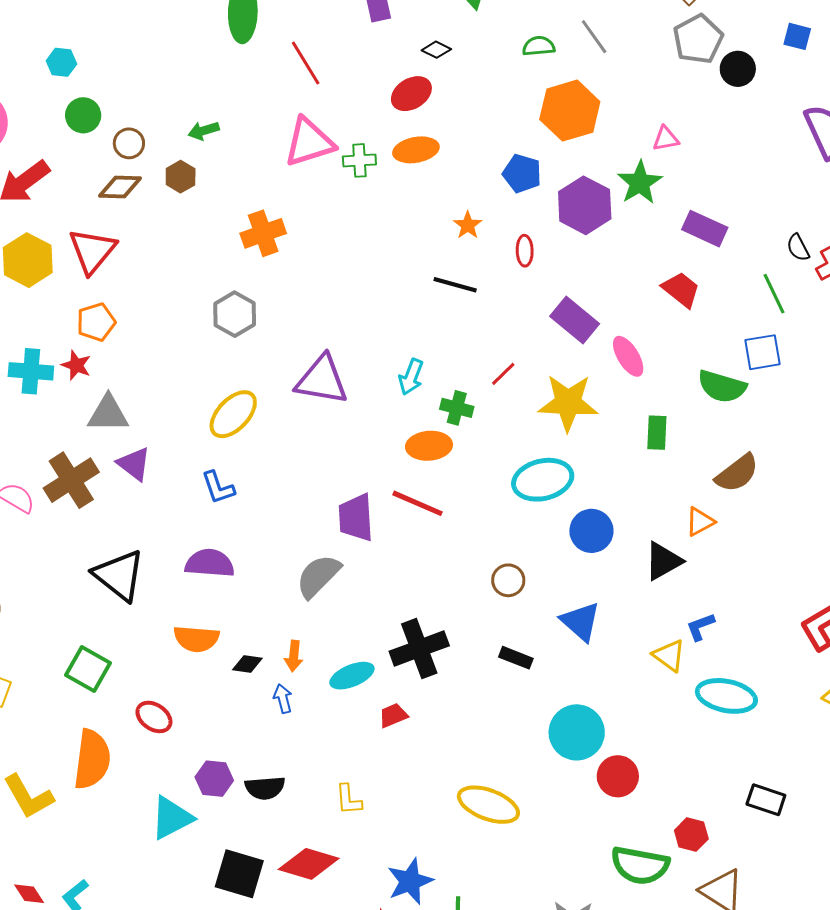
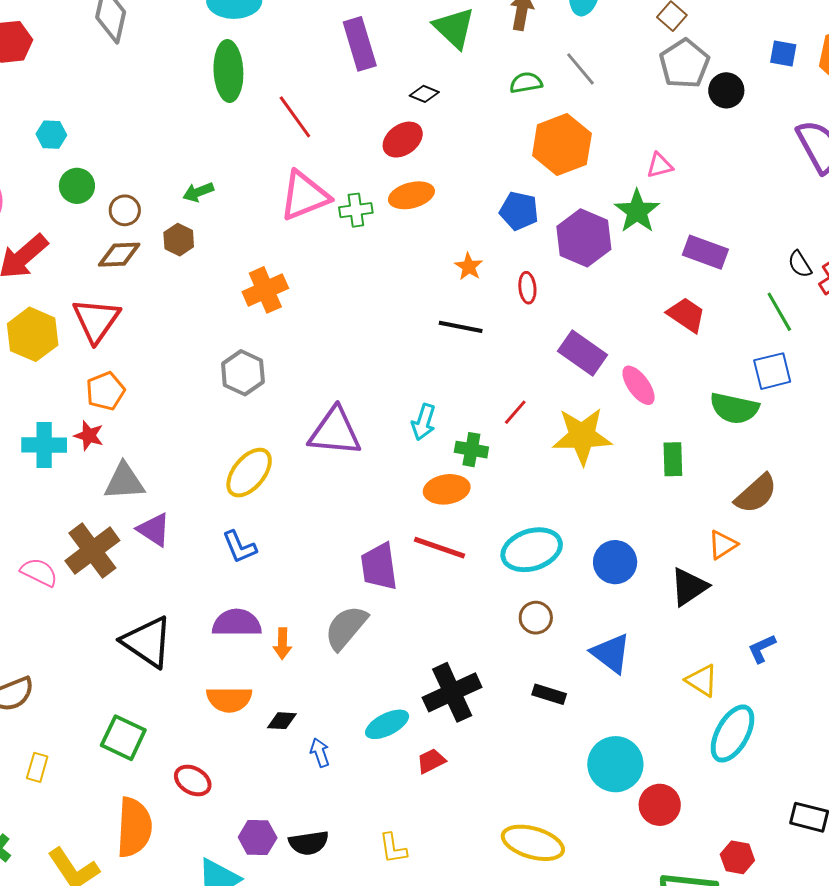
cyan ellipse: (543, 480) -> (532, 550), moved
blue L-shape: (700, 627) -> (762, 649), moved
orange arrow: (294, 656) -> (282, 644), moved
cyan ellipse: (726, 696) -> (733, 734), moved, turned -68

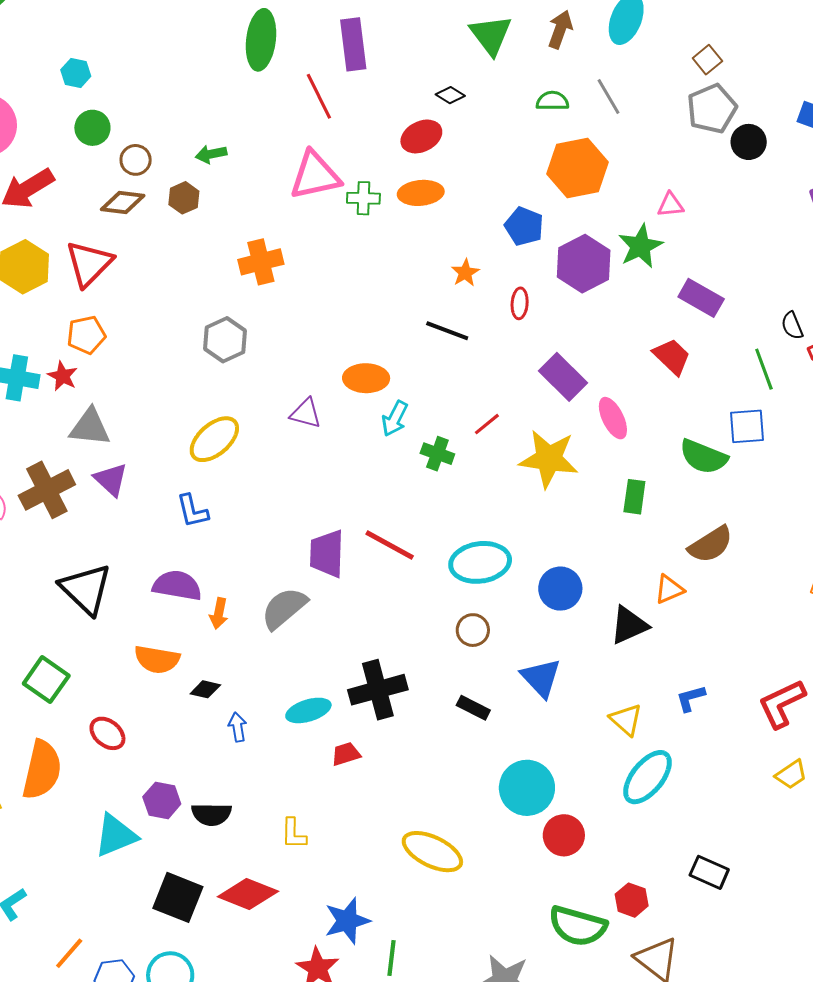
purple rectangle: (360, 44) -> (353, 44), moved
purple triangle: (335, 432) -> (306, 413), size x0.6
orange ellipse: (447, 489) -> (366, 378), moved

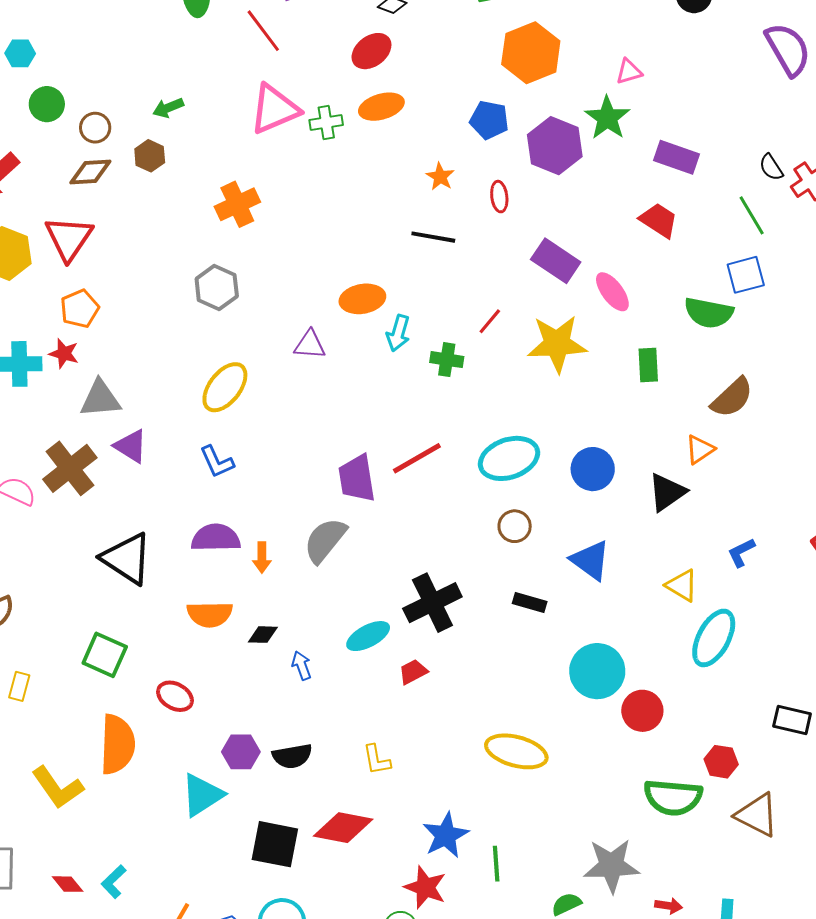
red line: (390, 545) -> (417, 458), turned -48

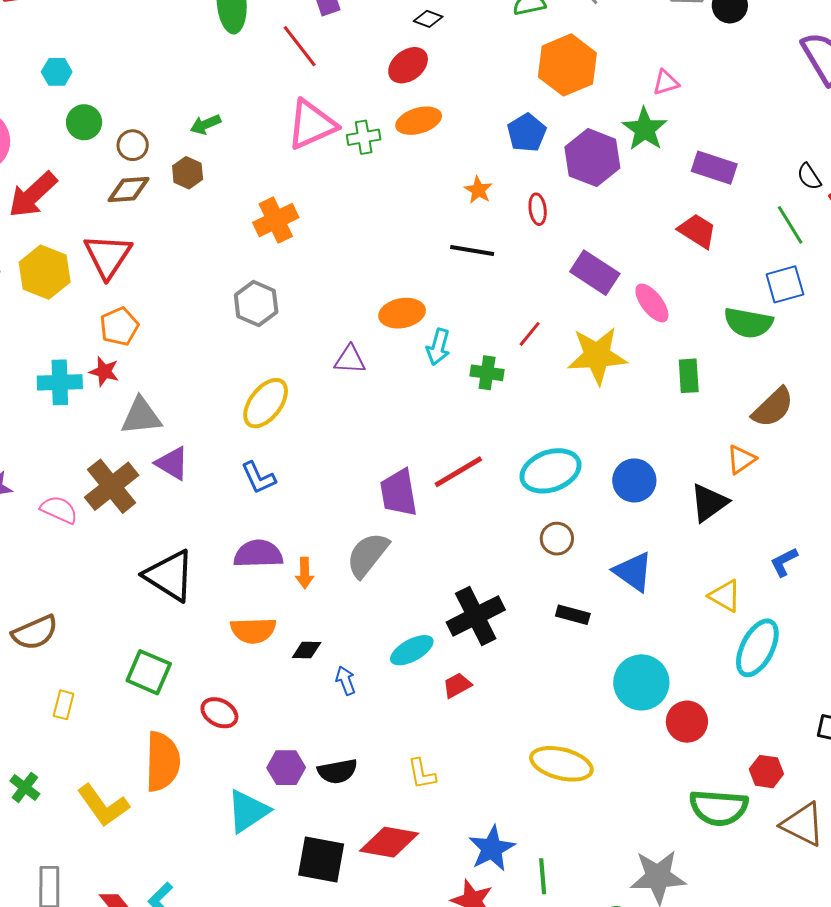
blue pentagon: (489, 120) -> (527, 133), turned 30

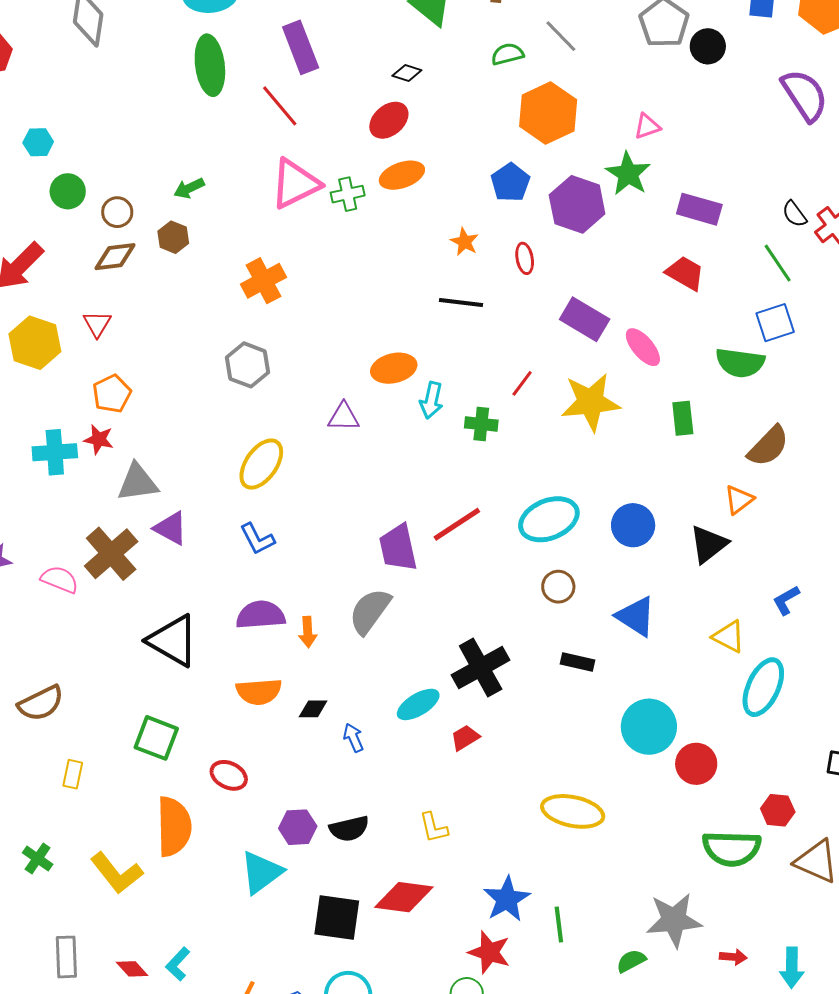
red triangle: (108, 256) -> (97, 324), size x0.6

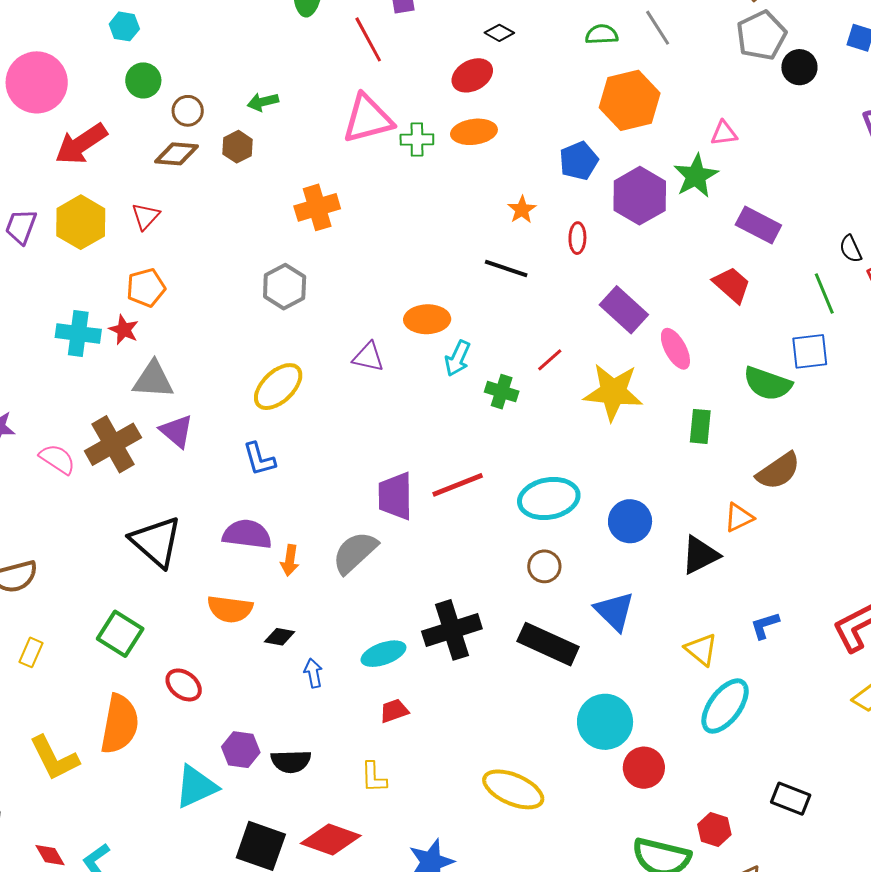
black rectangle: (578, 662) -> (548, 644), size x1.8
red trapezoid: (465, 738) -> (394, 711), moved

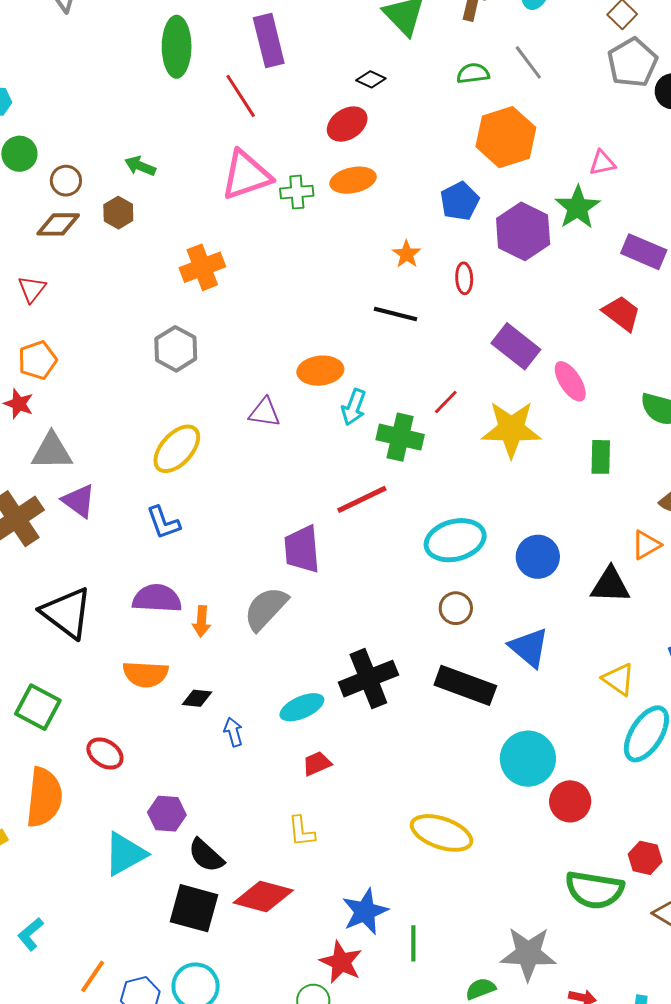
green arrow: (263, 102) -> (140, 166), turned 40
green cross: (502, 392) -> (400, 437), size x1.4
red line: (458, 485) -> (362, 499), moved
black triangle: (700, 555) -> (610, 585), turned 33
black semicircle: (291, 761) -> (206, 855), moved, turned 48

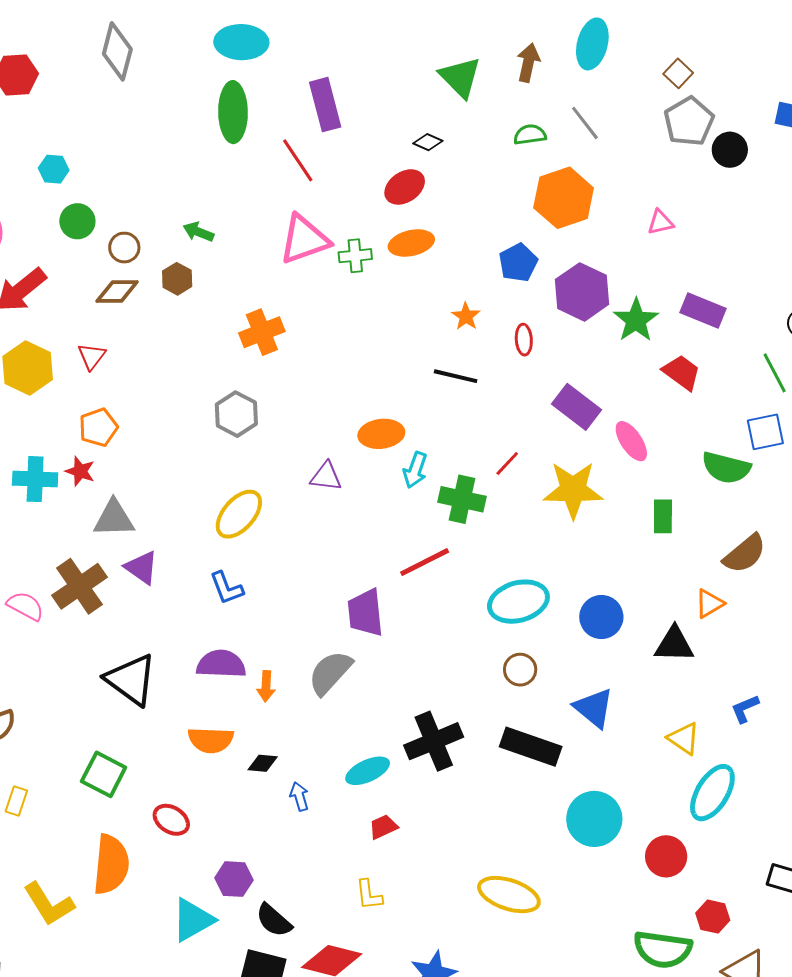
green star: (578, 207) -> (636, 320), moved
red circle: (570, 801) -> (666, 856), moved

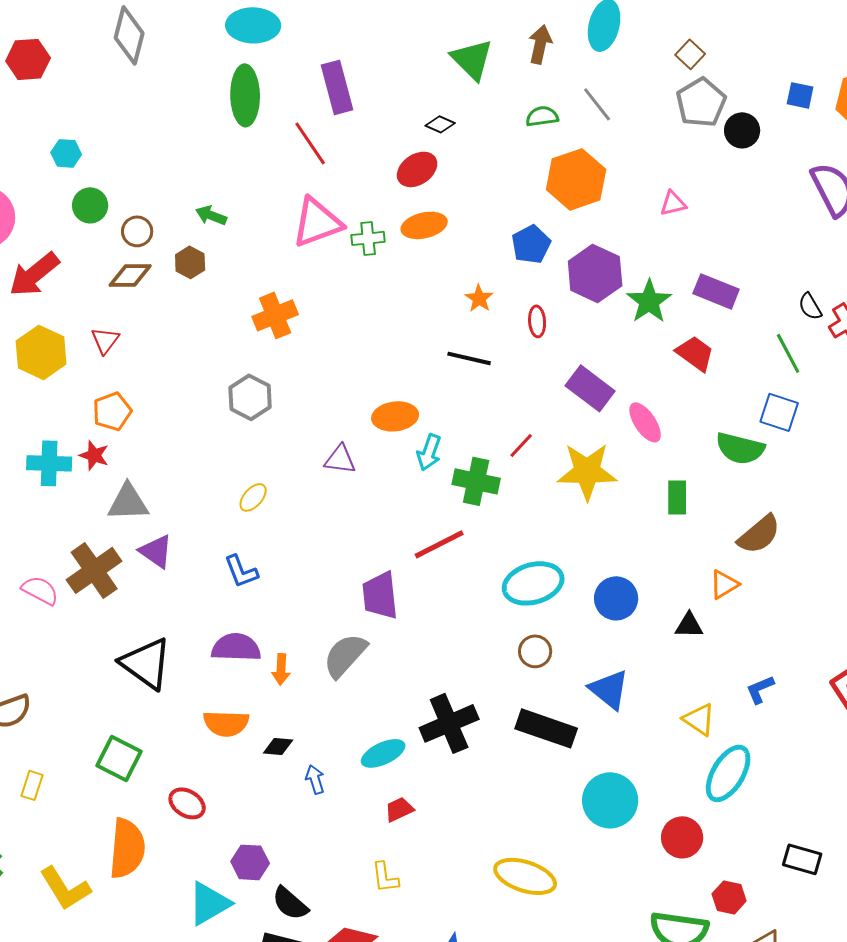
blue square: (765, 432) -> (779, 412), turned 30
yellow ellipse: (239, 514) -> (253, 497), size x0.6
black triangle: (674, 644) -> (689, 625), size x0.7

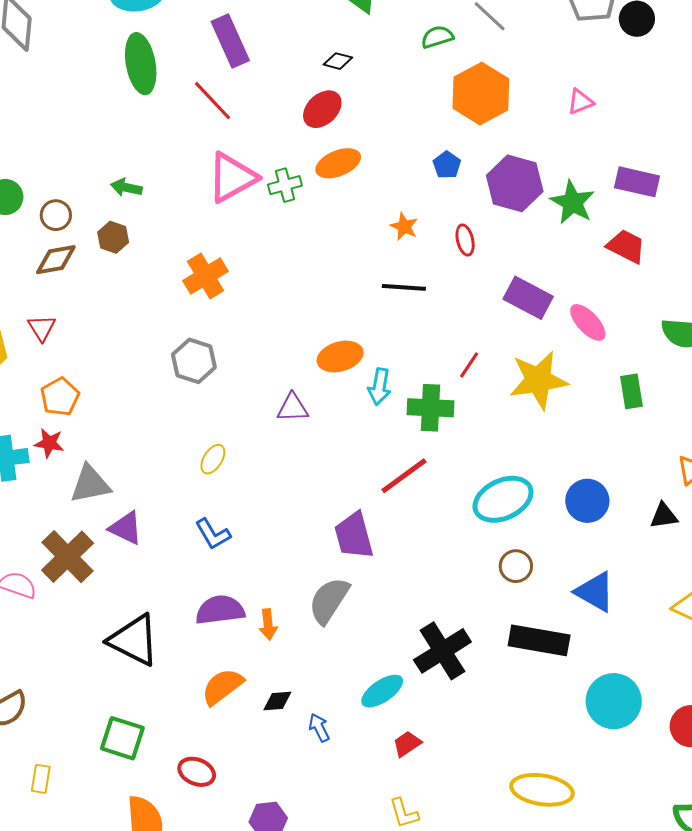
blue pentagon: (531, 244) -> (447, 165), size x0.7
orange semicircle: (226, 723) -> (222, 687), turned 150

